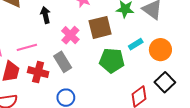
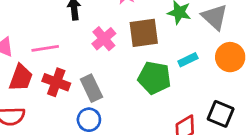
orange circle: (160, 50) -> (230, 57), moved
gray rectangle: (63, 62) -> (91, 88), moved
black square: (165, 82) -> (221, 114), turned -30

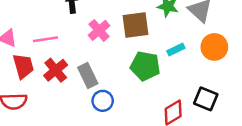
red trapezoid: (21, 78) -> (23, 66), turned -36
red cross: (56, 82) -> (56, 70), turned 30
blue circle: (89, 120) -> (103, 101), moved

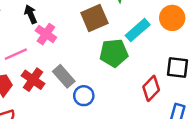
pink cross: (99, 30) -> (46, 34), moved
cyan rectangle: (176, 49) -> (138, 30), size x1.5

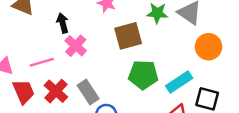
cyan rectangle: (138, 30) -> (179, 82), moved

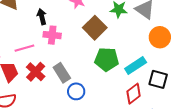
brown square: (128, 36) -> (95, 28), turned -30
pink cross: (76, 46) -> (52, 35), turned -36

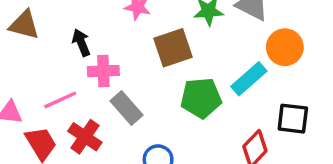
brown square: (95, 28) -> (173, 48), turned 35
cyan rectangle: (136, 66) -> (249, 79), moved
gray rectangle: (62, 73) -> (126, 108), moved

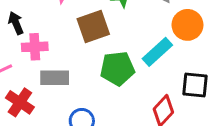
gray rectangle: (126, 108) -> (55, 78), turned -48

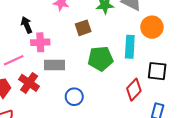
brown square: (93, 26) -> (83, 28), size x0.7
cyan rectangle: (157, 52) -> (130, 47), turned -45

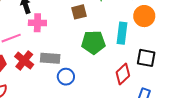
gray rectangle: (55, 65) -> (50, 58), moved

